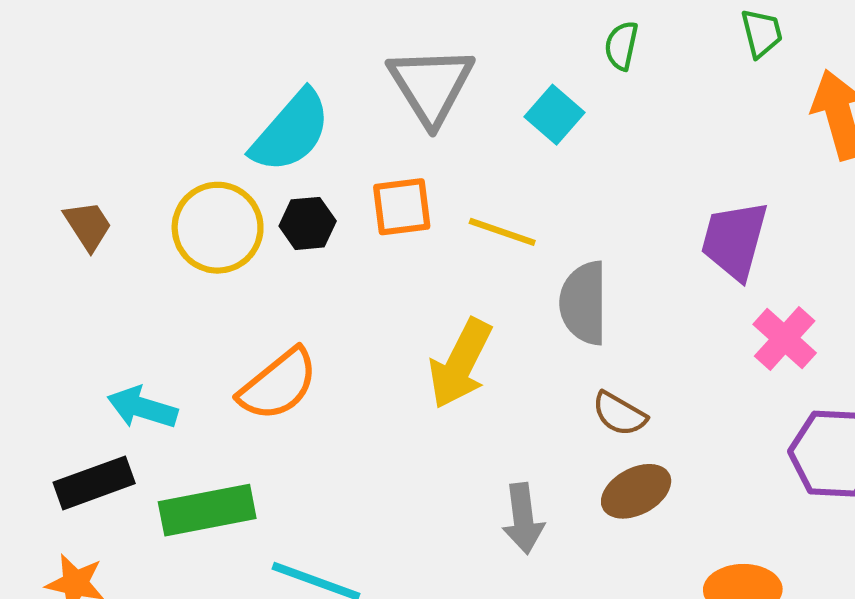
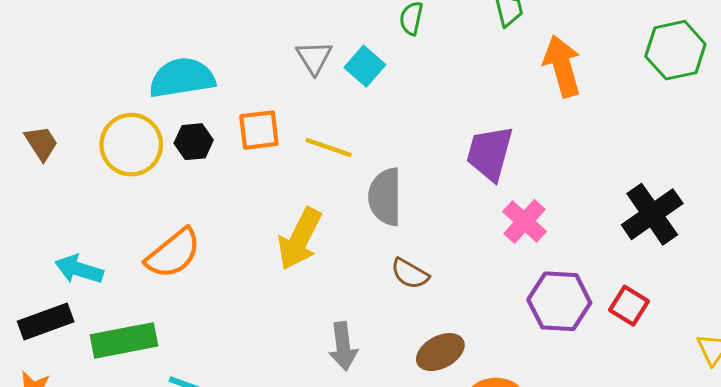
gray triangle: (431, 85) -> (314, 57), moved, size x0.6
cyan semicircle: (291, 131) -> (182, 78), turned -140
brown ellipse: (636, 491) -> (440, 352), moved

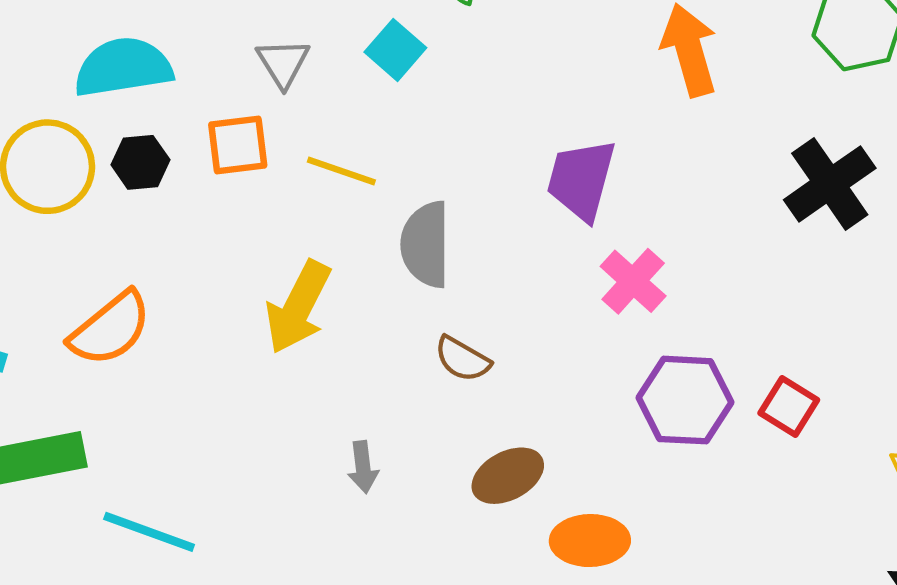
gray triangle: (314, 57) -> (283, 63), moved
black cross: (652, 214) -> (830, 184), moved
gray arrow: (343, 346) -> (363, 467), size x0.7

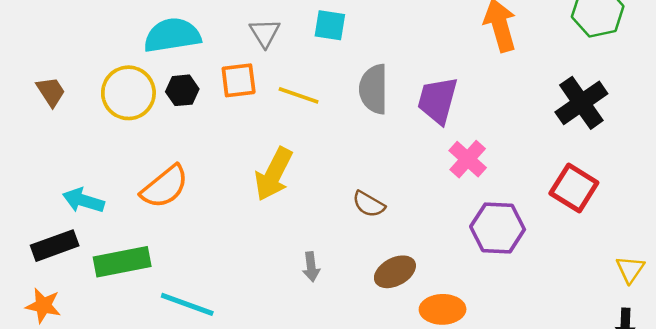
cyan square: (395, 50) -> (330, 25), turned -32
gray semicircle: (426, 244) -> (374, 89), moved
red square: (789, 407) -> (574, 188), moved, size x1.4

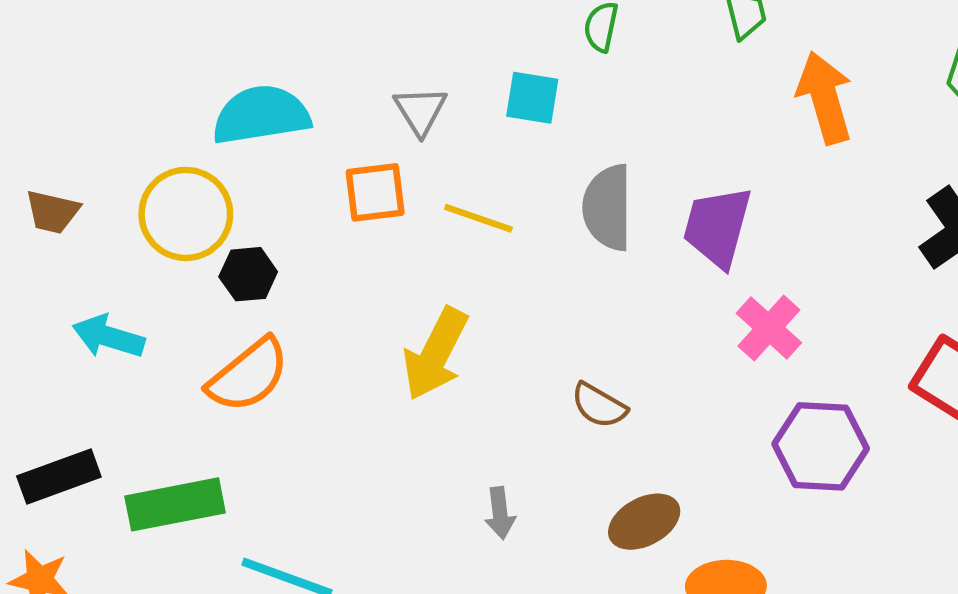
black hexagon: (182, 90) -> (248, 274), moved
brown trapezoid: (51, 92) -> (52, 212), turned 136
cyan arrow: (83, 200) -> (108, 337), moved

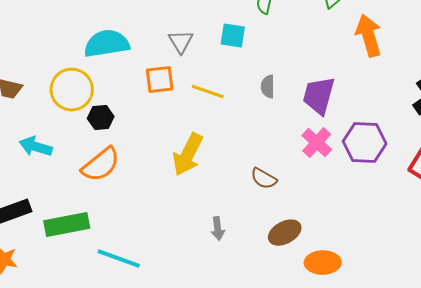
gray semicircle: (608, 207) -> (268, 87), size x0.6
pink cross: (769, 328) -> (317, 143), moved
purple hexagon: (821, 446) -> (365, 143), moved

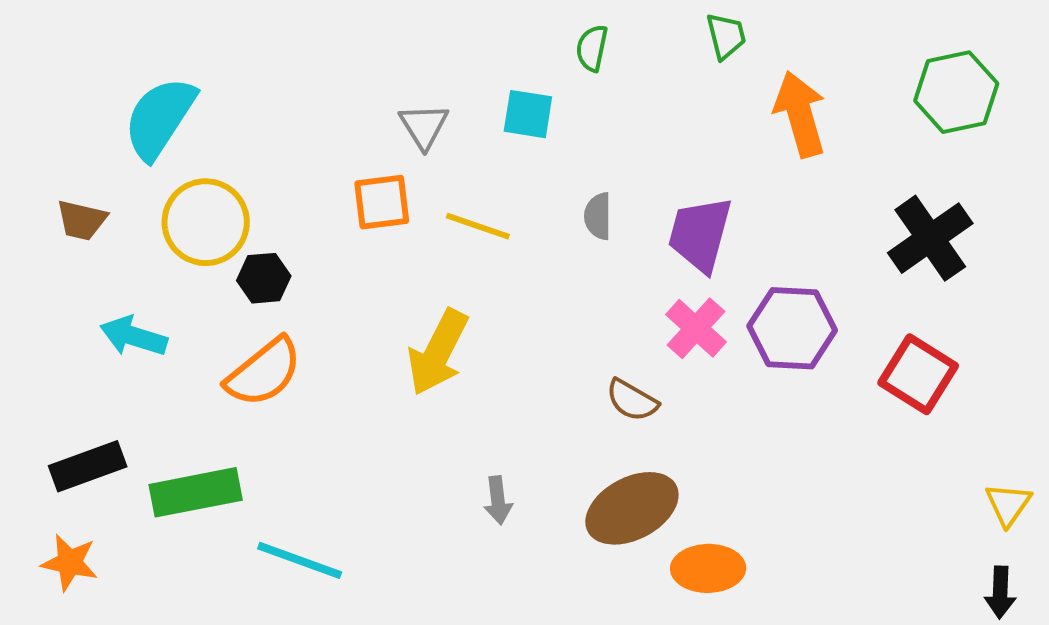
cyan semicircle: (107, 44) -> (160, 118), moved, turned -48
brown semicircle: (264, 179) -> (632, 400), moved
brown ellipse: (285, 233) -> (632, 508), size x1.4

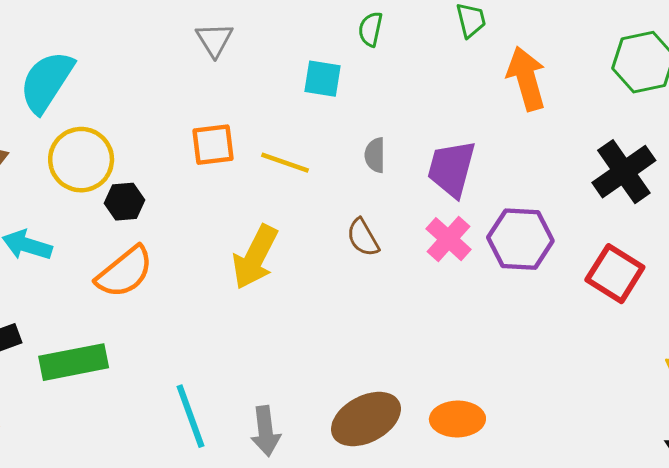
gray triangle: (424, 126) -> (215, 40), moved
brown semicircle: (632, 400) -> (363, 238), moved, turned 30
gray arrow: (498, 500) -> (266, 431), moved, size x1.4
brown ellipse: (632, 508) -> (366, 419), moved
cyan line: (300, 560) -> (191, 416), moved, turned 50

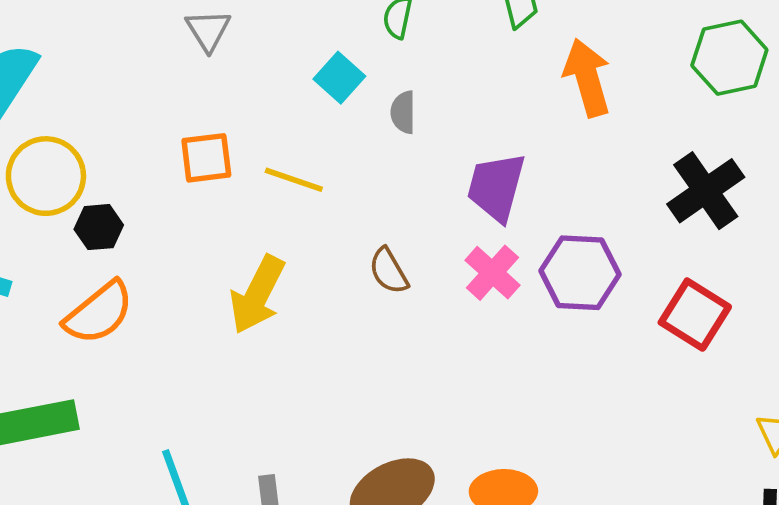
cyan square: (322, 79) -> (339, 78), turned 33
gray semicircle: (375, 155) -> (403, 112), moved

